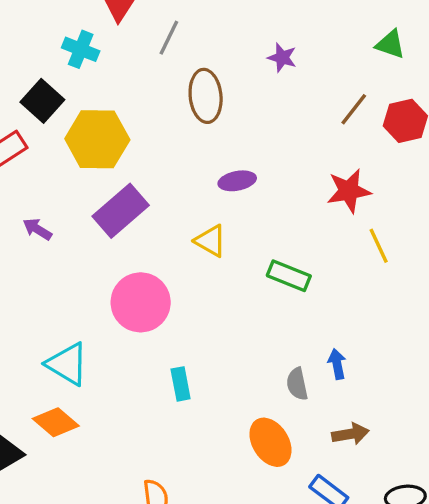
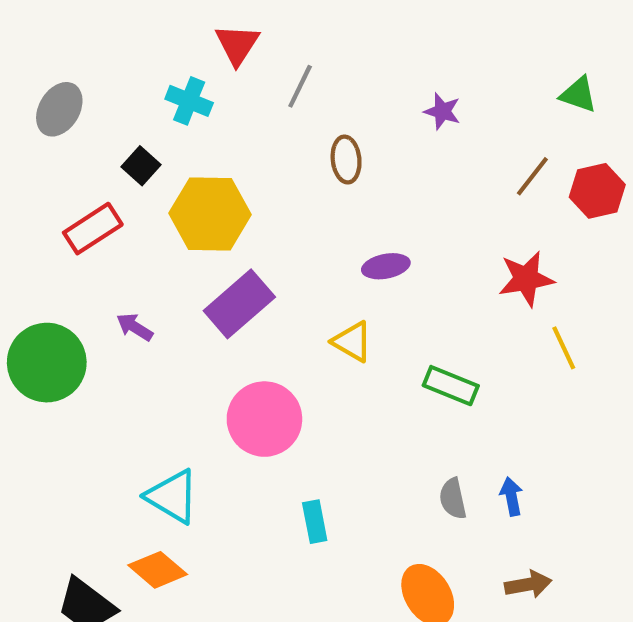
brown ellipse: (206, 96) -> (346, 159), size x0.7
black square: (42, 101) -> (141, 166), size x0.7
gray semicircle: (297, 384) -> (453, 499), moved

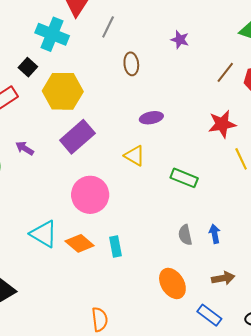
cyan cross: (189, 101) -> (52, 34), size x1.4
orange diamond: (158, 570) -> (80, 243), moved

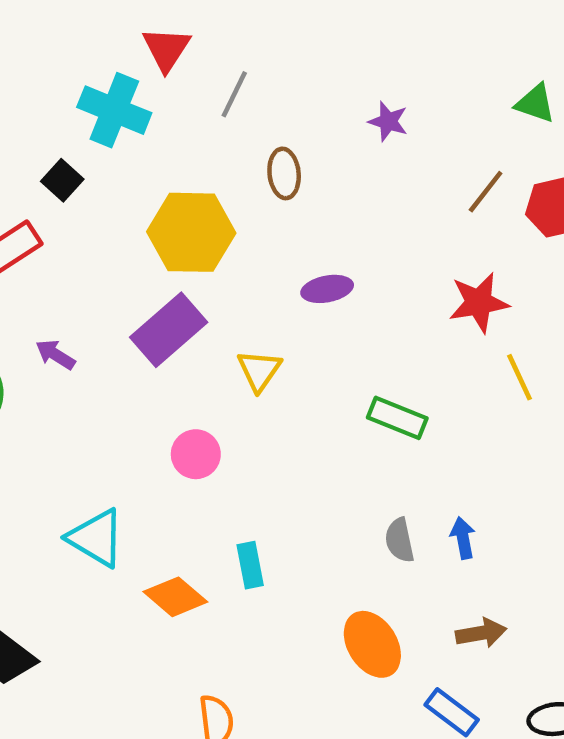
yellow hexagon: (63, 91) -> (191, 232), moved
yellow triangle: (134, 156) -> (259, 370), moved, turned 35
pink circle: (90, 195) -> (196, 454), size x0.6
orange diamond: (80, 243) -> (175, 597), moved

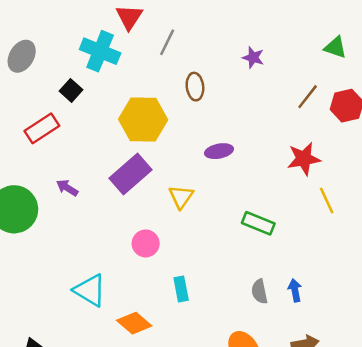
cyan rectangle: (250, 565) -> (181, 289), moved

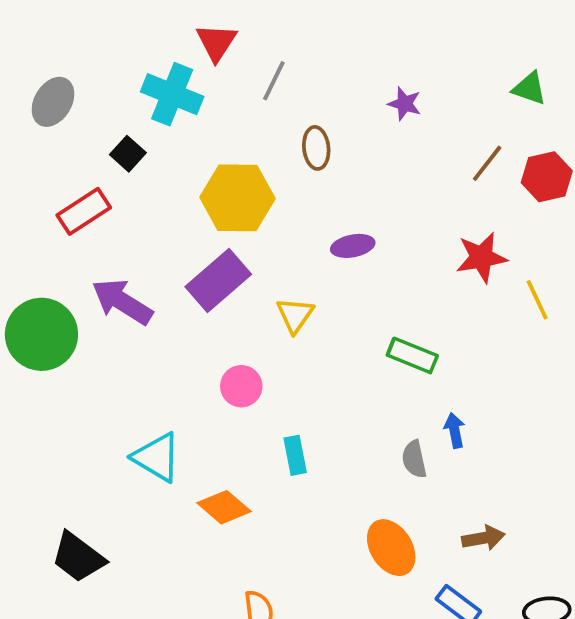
purple arrow: (67, 188) -> (122, 302), size x1.8
yellow line: (327, 200) -> (537, 300), moved
blue arrow: (295, 290) -> (455, 430), moved

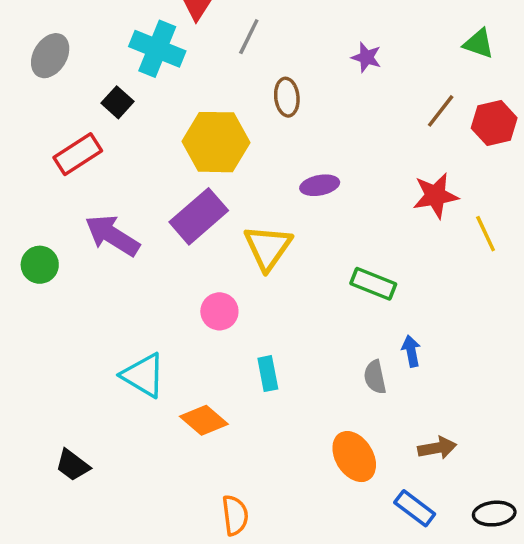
yellow triangle: (295, 315) -> (268, 247), size x1.4
green circle: (41, 334) -> (40, 265), size x0.6
black trapezoid: (78, 557) -> (73, 465), size x0.7

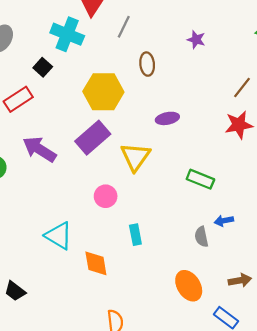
brown line: (441, 111) -> (242, 88), moved
blue arrow: (411, 351) -> (224, 221), turned -90
orange diamond: (204, 420) -> (96, 263), turned 40

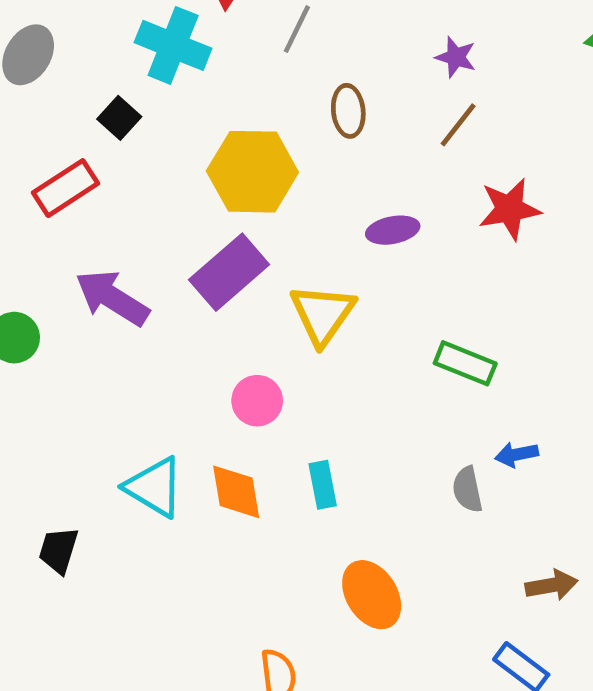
brown line: (242, 88) -> (458, 125), moved
red star: (239, 125) -> (510, 209), moved
orange diamond: (96, 263) -> (236, 492), moved
orange ellipse: (189, 286) -> (372, 595), moved
black trapezoid: (15, 291) -> (59, 550), moved, turned 70

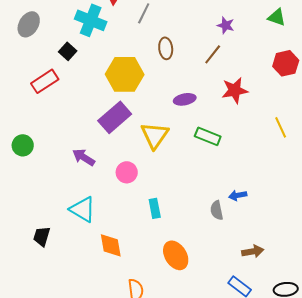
purple star: (456, 57) -> (226, 25), moved
purple arrow: (112, 298) -> (84, 157), moved, size x0.7
green rectangle: (465, 363) -> (208, 136), moved
orange diamond: (236, 492) -> (111, 245), moved

